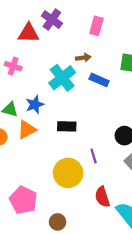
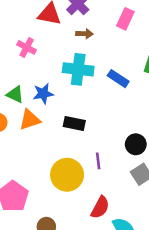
brown arrow: (83, 58) -> (84, 34), moved
cyan cross: (62, 78) -> (78, 69), turned 36
red semicircle: (102, 197) -> (100, 207), turned -144

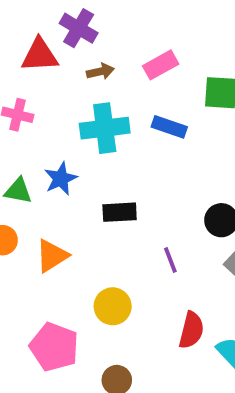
pink rectangle: (125, 19) -> (161, 65), moved, turned 50
orange triangle: (30, 120) -> (52, 256), moved
yellow circle: (67, 175) -> (113, 306), moved, size x0.7

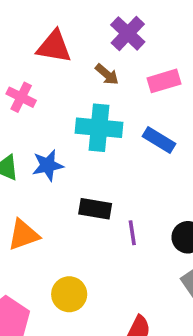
purple cross: (79, 28) -> (128, 33), moved
brown arrow: (100, 71) -> (107, 74), turned 40
purple line: (170, 260) -> (132, 233), moved

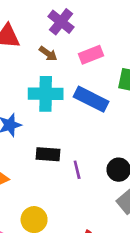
blue rectangle: (159, 140) -> (91, 99), size x1.4

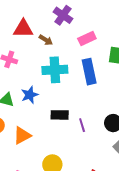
brown arrow: (48, 54) -> (46, 40), moved
blue rectangle: (91, 99) -> (89, 72), turned 55

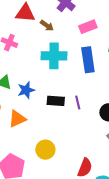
blue star: (30, 95) -> (26, 90), moved
purple line: (82, 125) -> (78, 102), moved

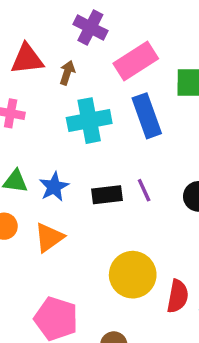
brown arrow: (47, 26) -> (67, 73), turned -96
pink rectangle: (88, 27) -> (136, 61), size x1.4
yellow circle: (45, 150) -> (133, 275), moved, size x1.4

